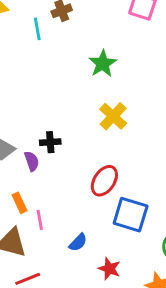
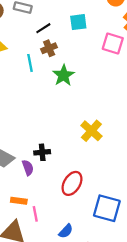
green star: (103, 64) -> (64, 75), moved
red ellipse: (104, 181) -> (72, 183), moved
orange rectangle: (19, 203) -> (19, 201), turned -56

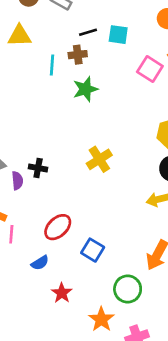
black line: (43, 28) -> (88, 32), moved
red ellipse: (72, 183) -> (58, 227), moved
blue square: (107, 208) -> (93, 250), size x0.7

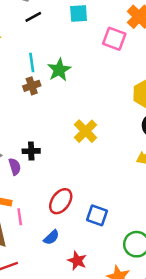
black line: (88, 32) -> (33, 17), moved
brown cross: (78, 55) -> (32, 86), moved
cyan line: (52, 65) -> (32, 62), moved

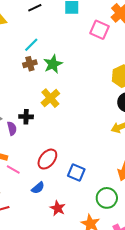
cyan line: (32, 62) -> (31, 45), turned 49
green star: (59, 70) -> (53, 64), moved
yellow cross: (86, 131) -> (50, 98), moved
pink line: (20, 217) -> (13, 169), turned -56

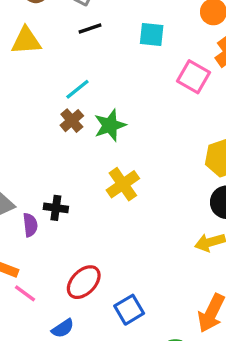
brown cross: (30, 64) -> (72, 121), turned -32
yellow cross: (50, 98) -> (123, 184), moved
blue square: (76, 172) -> (129, 310), turned 30

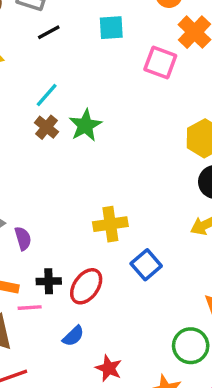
yellow cross: (123, 184) -> (110, 224), moved, turned 36
black cross: (56, 208) -> (49, 281), moved
pink line: (25, 293) -> (30, 308), turned -30
blue square: (129, 310) -> (146, 265), moved

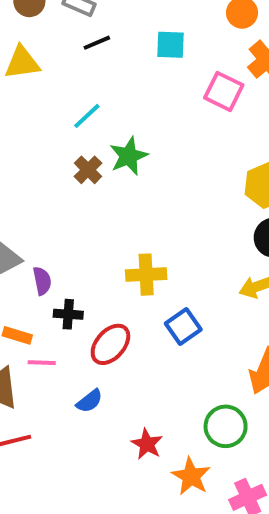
brown cross: (46, 127) -> (88, 170), moved
black cross: (49, 281) -> (68, 314), moved
red star: (109, 368) -> (147, 444), moved

